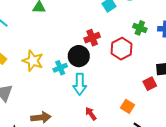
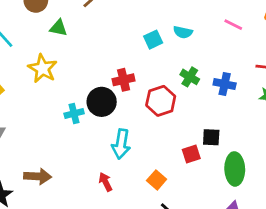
yellow star: (33, 61) -> (43, 68), moved
cyan arrow: (80, 84) -> (121, 144), moved

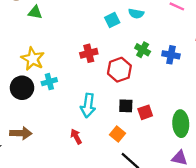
yellow star: (43, 68) -> (33, 59), moved
black circle: (102, 102) -> (22, 88), moved
black square: (211, 137) -> (126, 106), moved

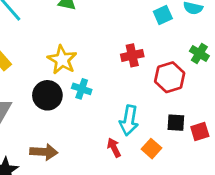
cyan cross: (49, 82) -> (82, 89), turned 32
orange square: (117, 134) -> (151, 149), moved
red arrow: (76, 137) -> (114, 148), moved

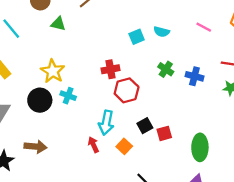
red hexagon: (170, 77) -> (127, 90), moved
black square: (176, 123) -> (145, 126), turned -35

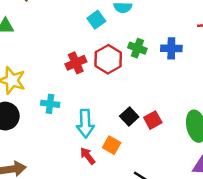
red hexagon: (127, 90) -> (108, 59), moved
cyan cross: (68, 96) -> (50, 104), moved
red arrow: (93, 145) -> (88, 156), moved

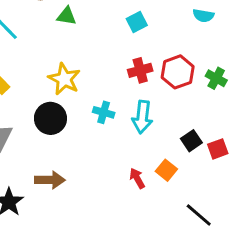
cyan square: (96, 20) -> (137, 22), moved
green cross: (137, 48) -> (216, 78), moved
cyan arrow: (85, 123) -> (142, 117), moved

